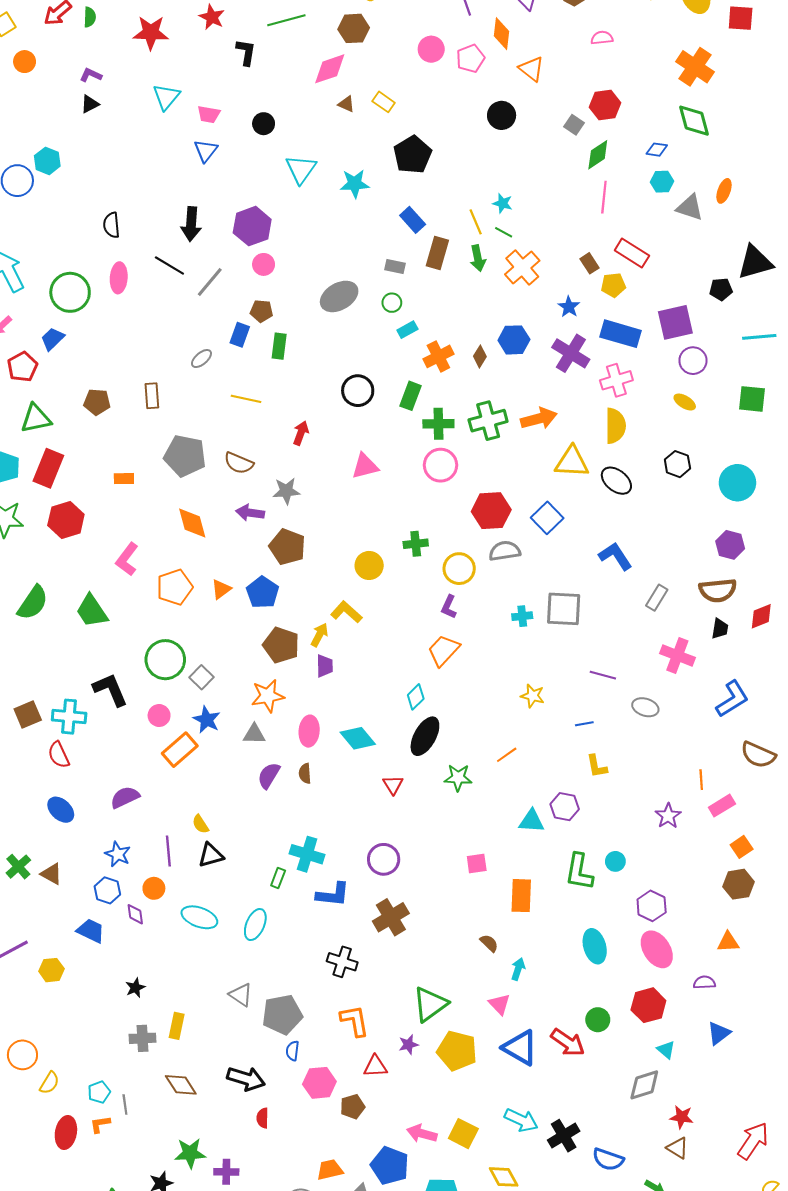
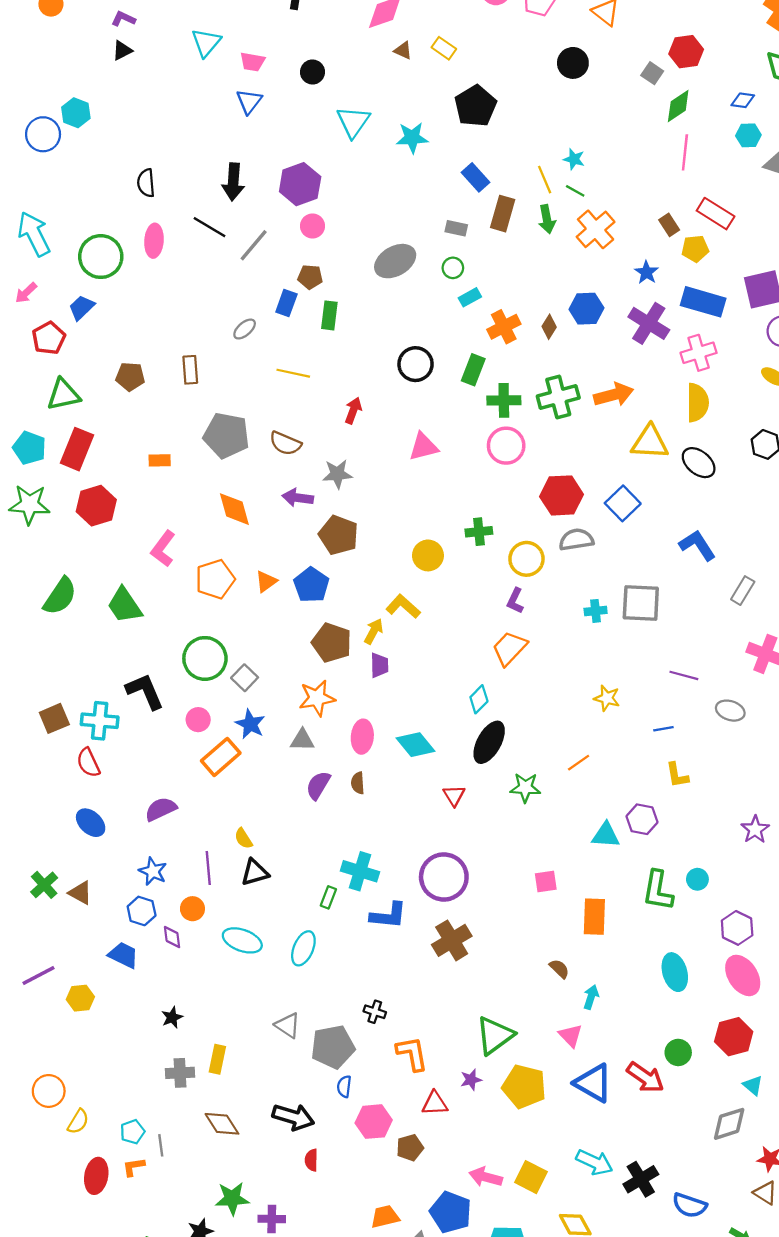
purple circle: (384, 859) -> (444, 877), size x1.4
black cross: (342, 962) -> (375, 1012), moved, size x0.7

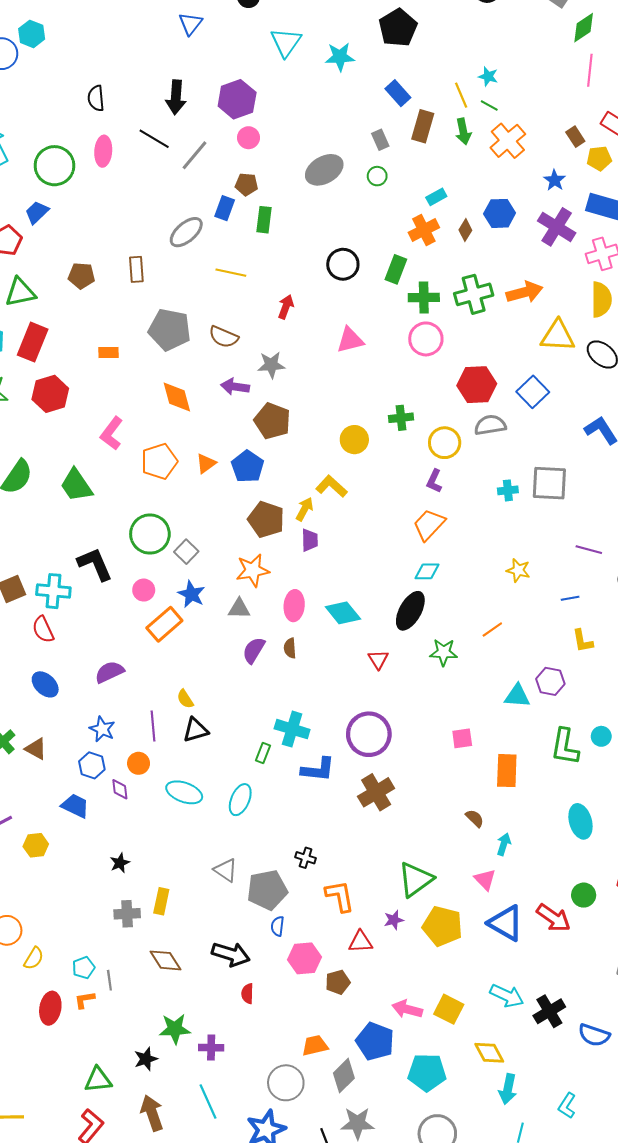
gray rectangle: (456, 228) -> (380, 140), turned 54
cyan rectangle: (470, 297) -> (436, 197), moved
gray ellipse: (245, 329) -> (186, 232), size x1.6
cyan diamond: (479, 699) -> (427, 571), moved, turned 45

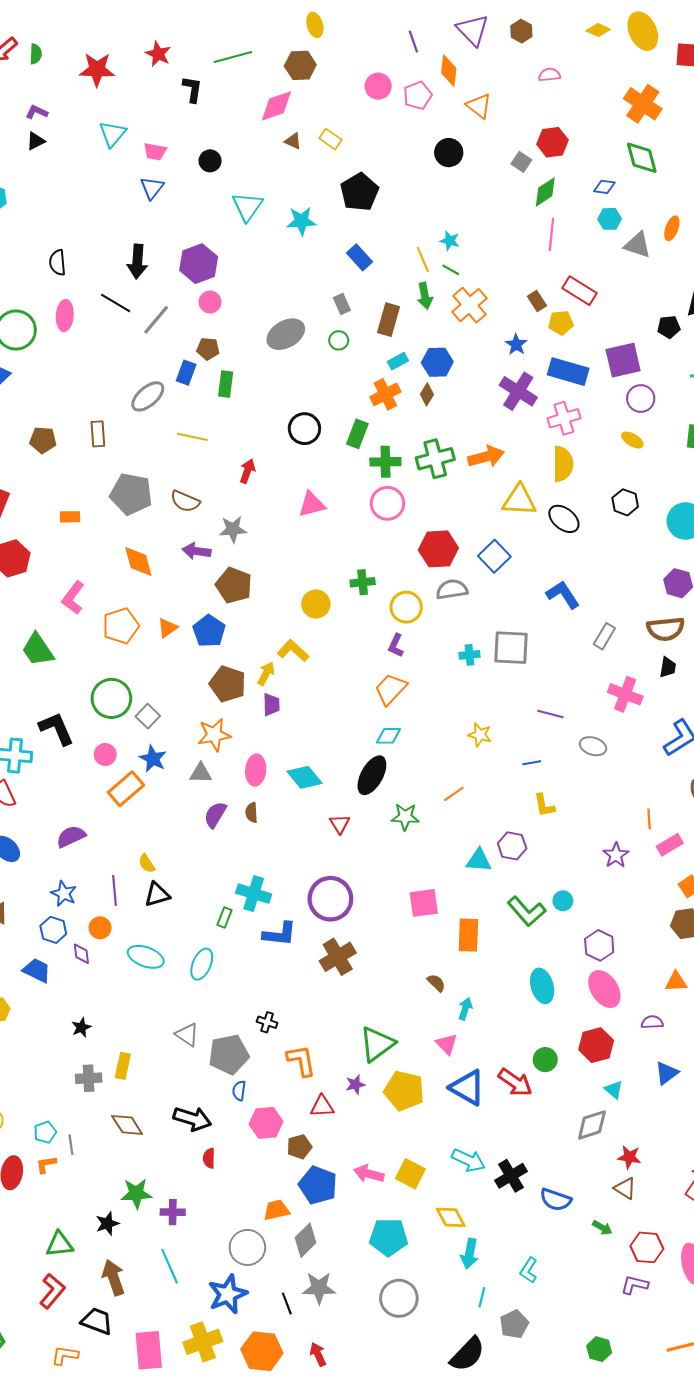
brown rectangle: (423, 126) -> (389, 320), moved
blue hexagon: (500, 213) -> (437, 362), moved
pink square: (462, 738) -> (424, 903), size x1.4
green L-shape: (565, 747) -> (527, 911), turned -51
blue pentagon: (375, 1041) -> (318, 1185), moved

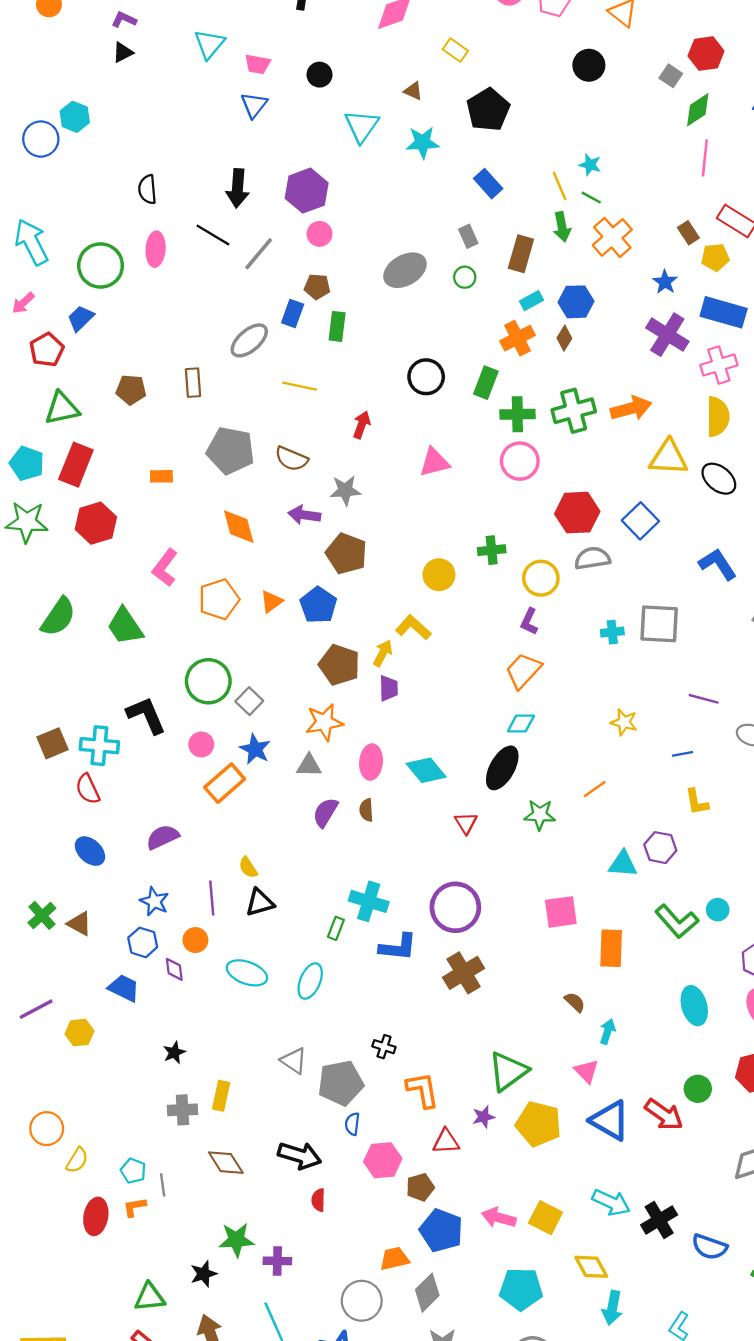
brown triangle: (293, 141) -> (413, 91), moved
cyan pentagon: (45, 1132) -> (133, 1171), turned -30

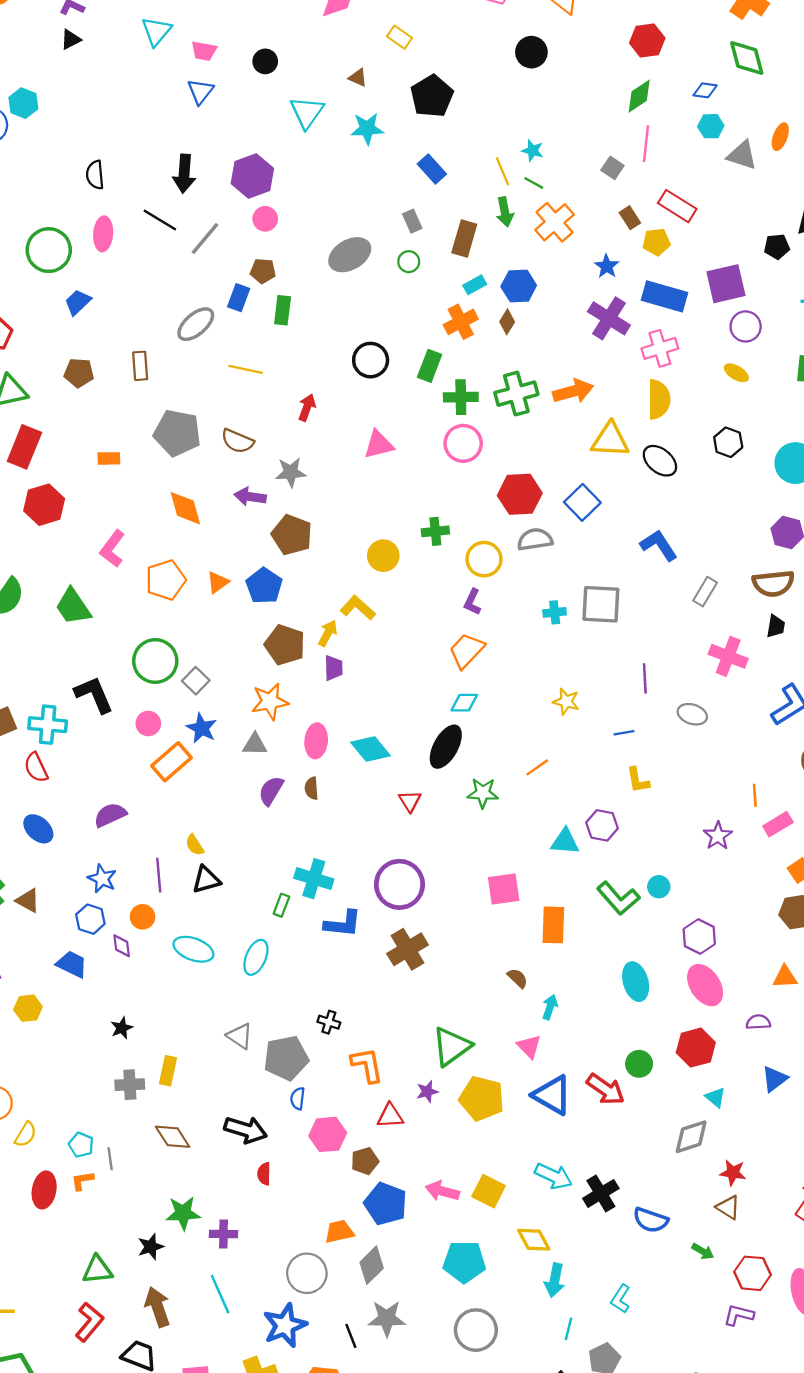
gray square: (671, 76) -> (612, 168), moved
blue trapezoid: (81, 318) -> (78, 302), moved
purple line: (704, 699) -> (645, 678), turned 72

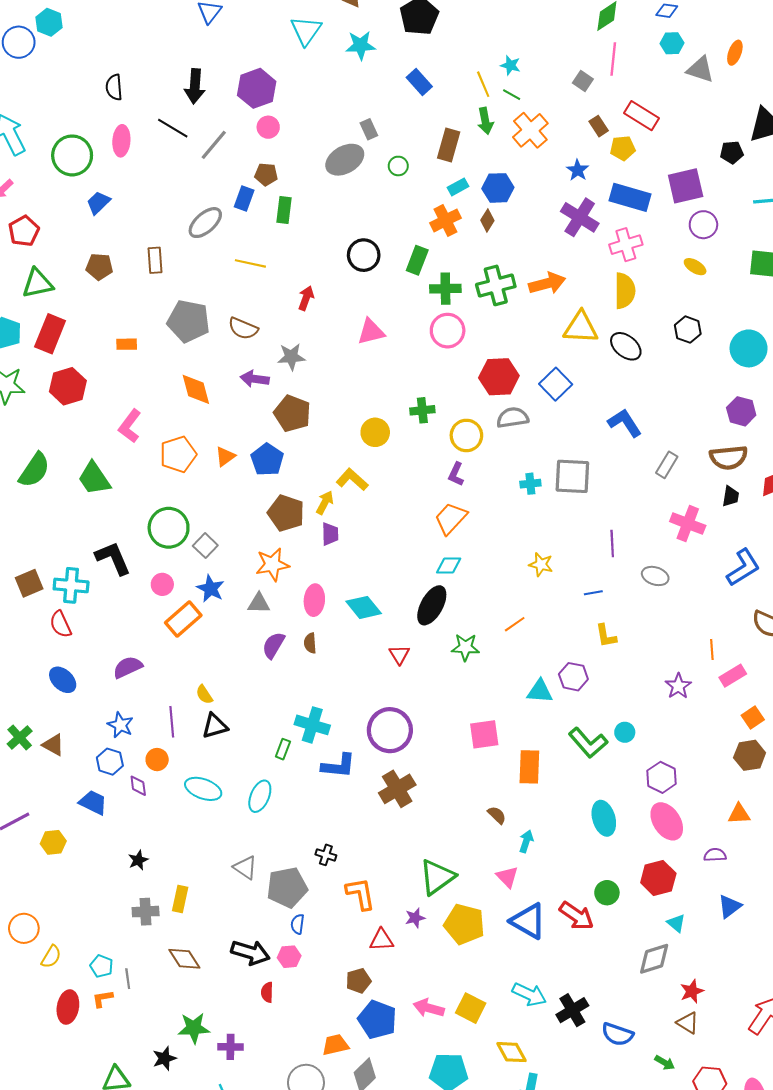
gray rectangle: (412, 221) -> (369, 129), moved
pink hexagon: (328, 1134) -> (289, 957), moved, size x0.7
red star: (733, 1173) -> (692, 991), turned -30

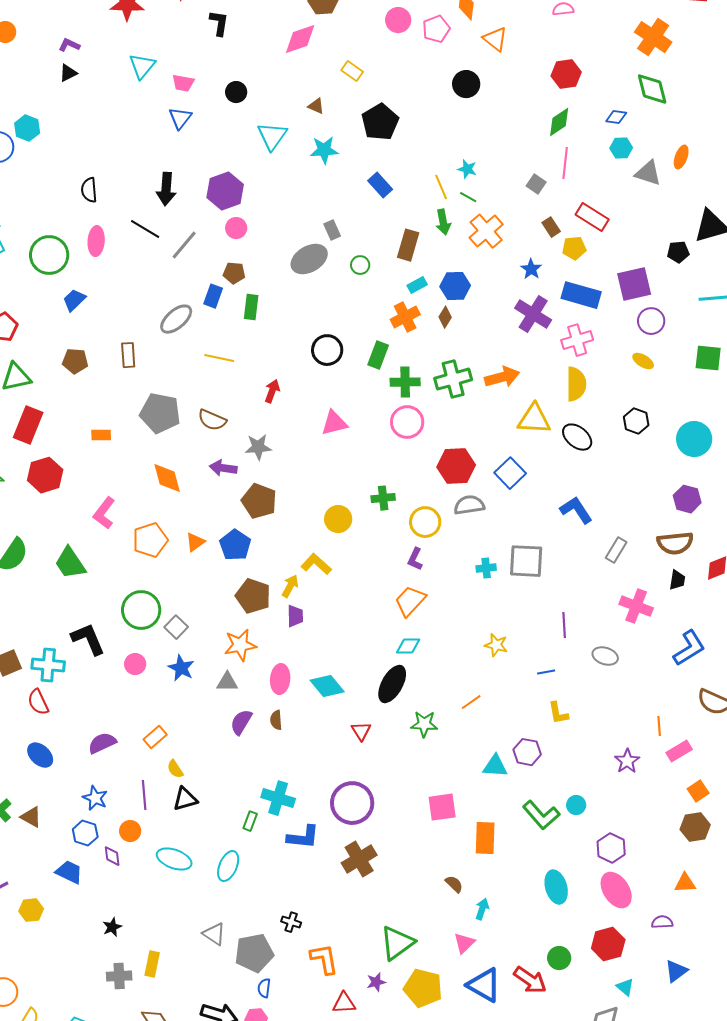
orange rectangle: (183, 619) -> (155, 737), moved, size x0.7
pink triangle: (507, 877) -> (464, 943), turned 30

